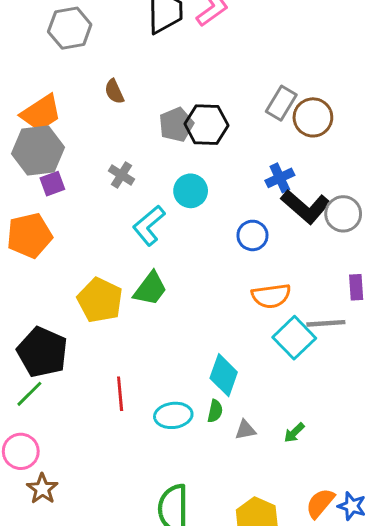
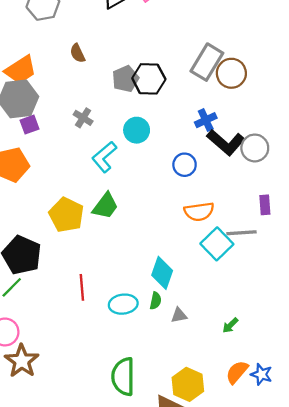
gray rectangle: (281, 103) -> (207, 62), size x1.4
green arrow: (294, 433) -> (230, 325), moved
brown star: (42, 489) -> (22, 361), size x1.4

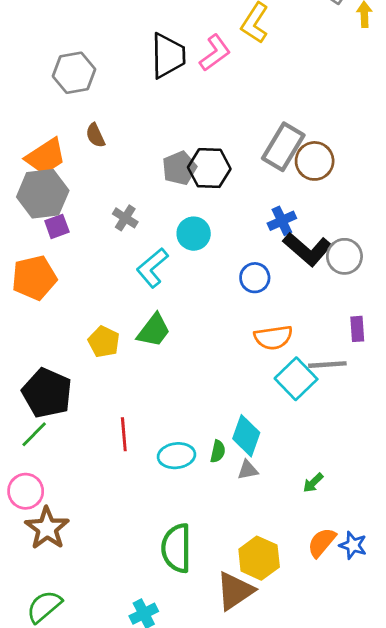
brown semicircle: (77, 53) -> (95, 135), moved
yellow pentagon: (66, 215) -> (104, 342), size x0.7
cyan diamond: (162, 273) -> (246, 436), moved

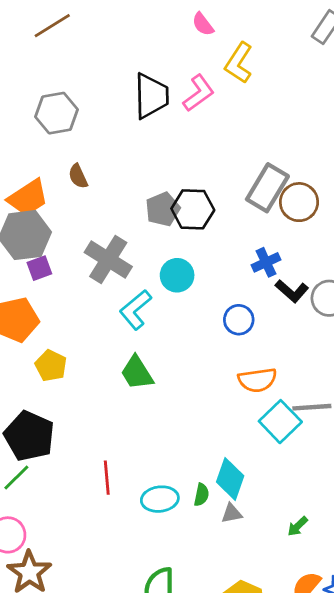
gray cross: (125, 218) -> (108, 259), size x1.8
black L-shape: (307, 249) -> (292, 291), size x0.7
green trapezoid: (154, 330) -> (137, 373), turned 111
yellow pentagon: (104, 342) -> (51, 366), moved

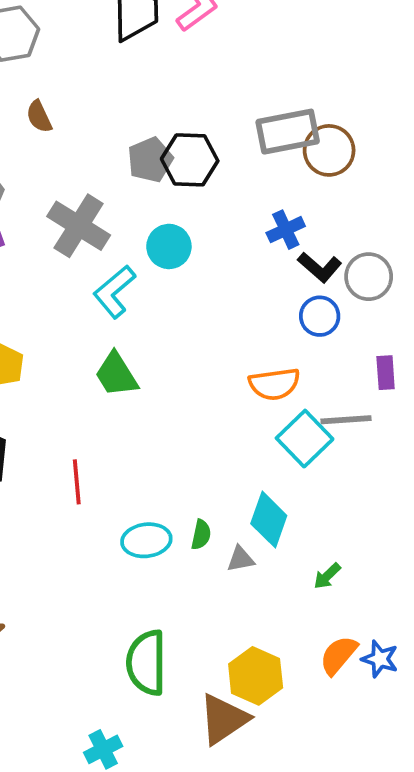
gray rectangle: (267, 188) -> (288, 132), turned 48
blue circle: (239, 320) -> (320, 316), moved
red line: (107, 478) -> (77, 482), moved
cyan diamond: (230, 479) -> (269, 520), moved

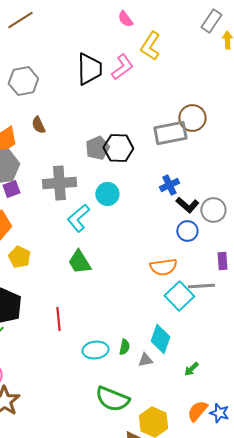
brown circle: (329, 150) -> (192, 118), moved
gray cross: (79, 226) -> (59, 183), turned -36
green semicircle: (146, 663) -> (112, 399), moved, turned -68

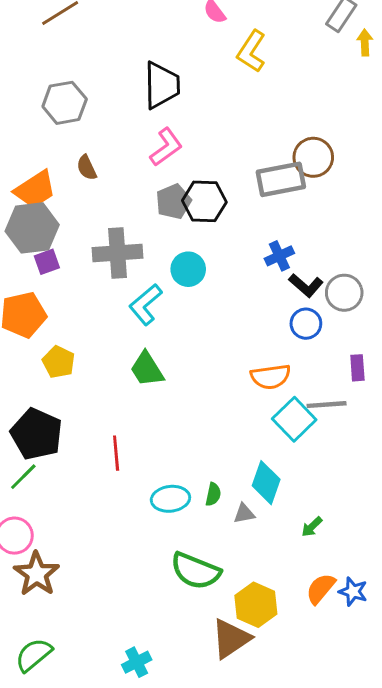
pink L-shape: (122, 67) -> (166, 147), moved

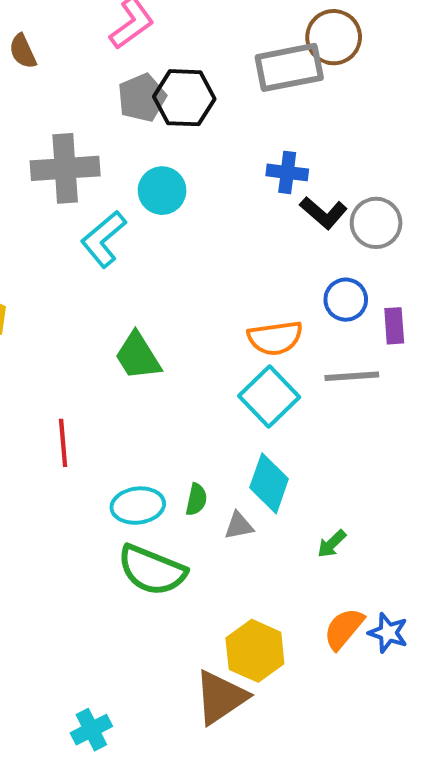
blue cross: (279, 256) -> (287, 172), turned 32
blue circle: (306, 324) -> (346, 300), moved
green trapezoid: (147, 369) -> (138, 356), moved
cyan square: (294, 419) -> (269, 397), moved
green semicircle: (196, 571) -> (152, 570), moved

